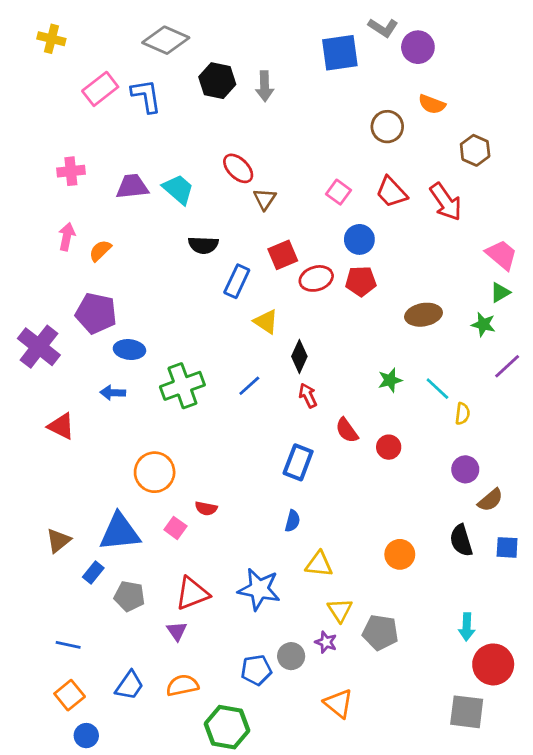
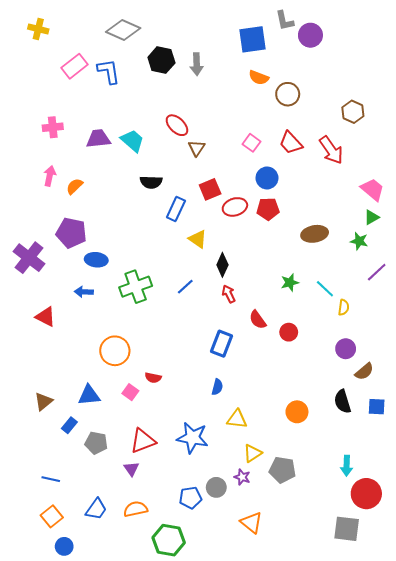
gray L-shape: (383, 28) -> (285, 21), turned 45
orange semicircle: (432, 104) -> (259, 78), moved
blue triangle: (120, 532) -> (89, 395), size x0.7
yellow triangle: (340, 610) -> (252, 453), turned 30

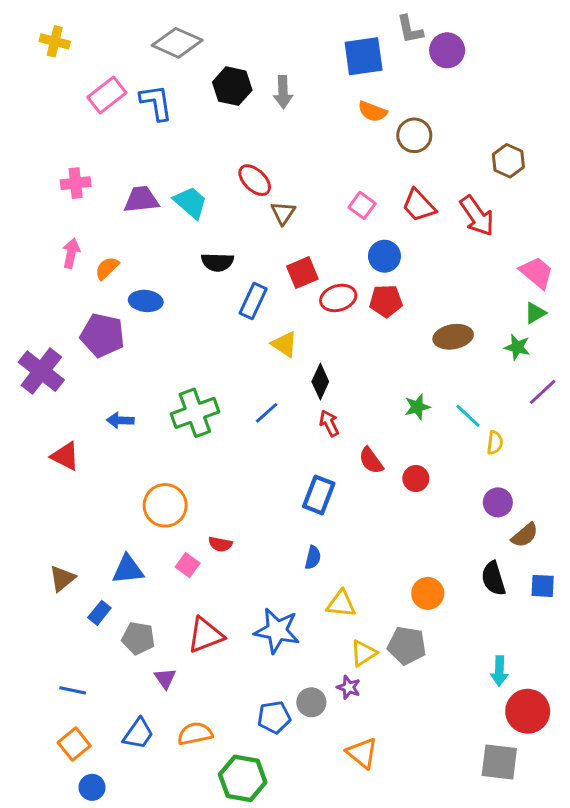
blue ellipse: (96, 260) -> (146, 301), moved
purple triangle: (131, 469) -> (165, 678), moved
gray pentagon: (283, 470) -> (407, 646), moved

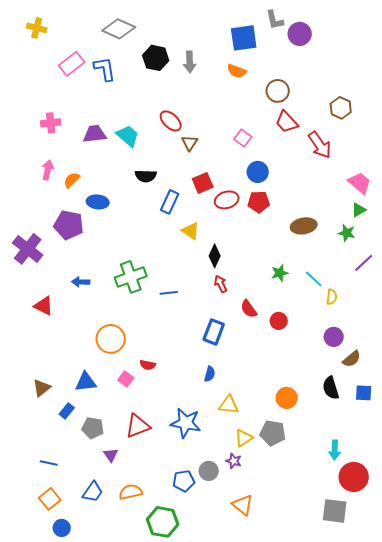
orange semicircle: (373, 111) -> (237, 71), moved
red trapezoid: (419, 205) -> (287, 122), moved
blue line: (267, 413) -> (169, 293), moved, turned 36

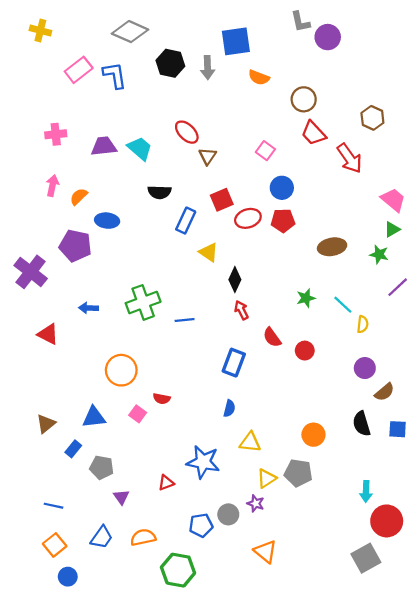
blue square: (244, 38) -> (236, 41), moved
red triangle: (138, 426) -> (166, 483), moved, size x0.6
gray square: (335, 511) -> (366, 558), turned -36

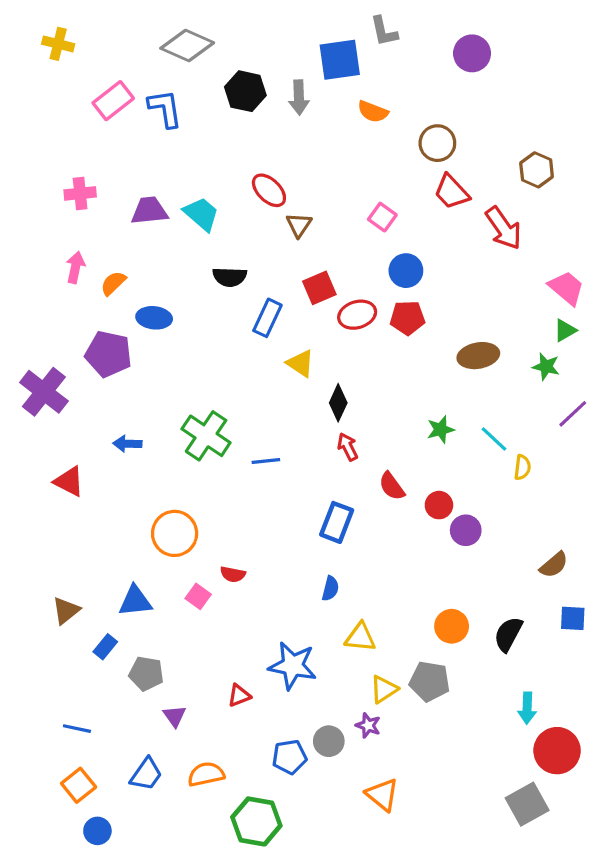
gray L-shape: (300, 22) -> (384, 31), moved
green cross: (143, 302) -> (206, 436), turned -36
purple circle: (365, 368) -> (466, 530), moved
black semicircle: (362, 424) -> (508, 634), moved, turned 45

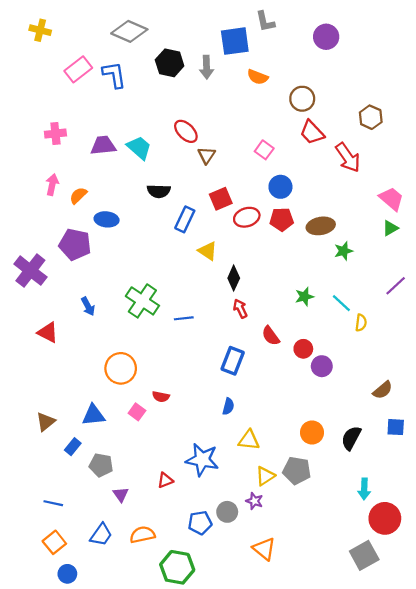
brown ellipse: (478, 356) -> (321, 226), moved
green star: (546, 367) -> (344, 251), moved, turned -30
blue arrow: (127, 444) -> (88, 306), turned -120

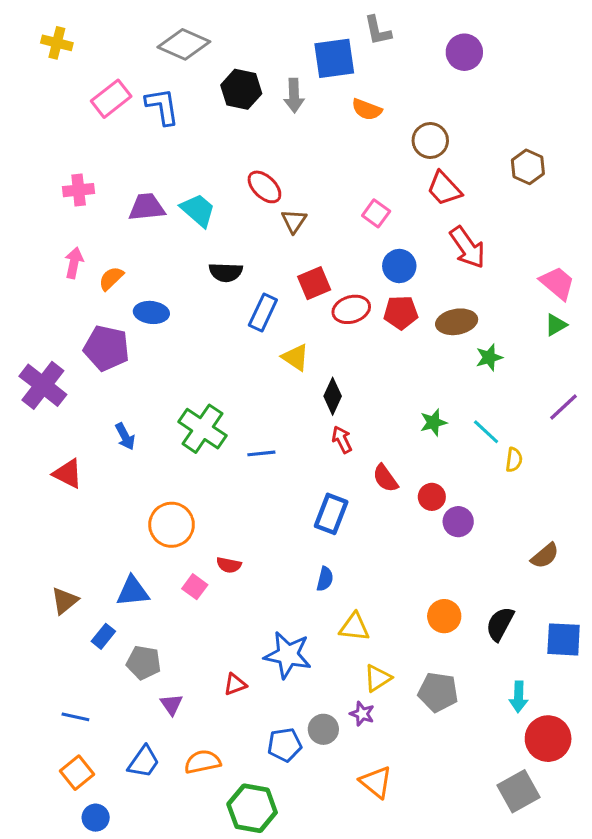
red arrow: (348, 157) -> (467, 247), moved
blue square: (396, 427) -> (564, 639), moved, size x1.4
gray pentagon: (297, 471) -> (438, 692), moved

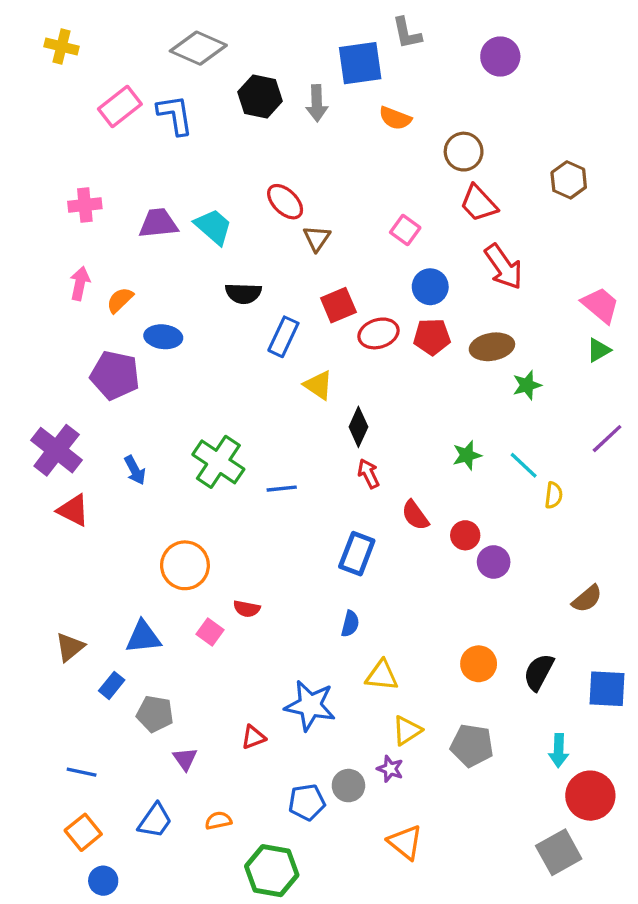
purple cross: (43, 385) -> (57, 450), moved
orange semicircle: (203, 762) -> (218, 821), size x0.7

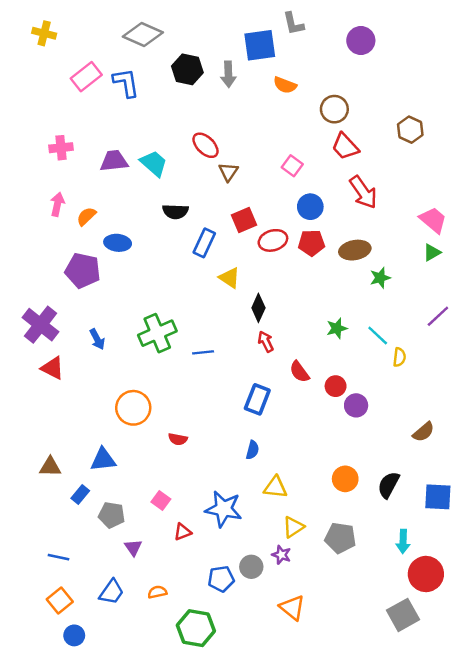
green cross: (218, 462) -> (157, 333), turned 33
pink square: (210, 632) -> (161, 501), moved
brown triangle: (70, 647) -> (50, 467), turned 40

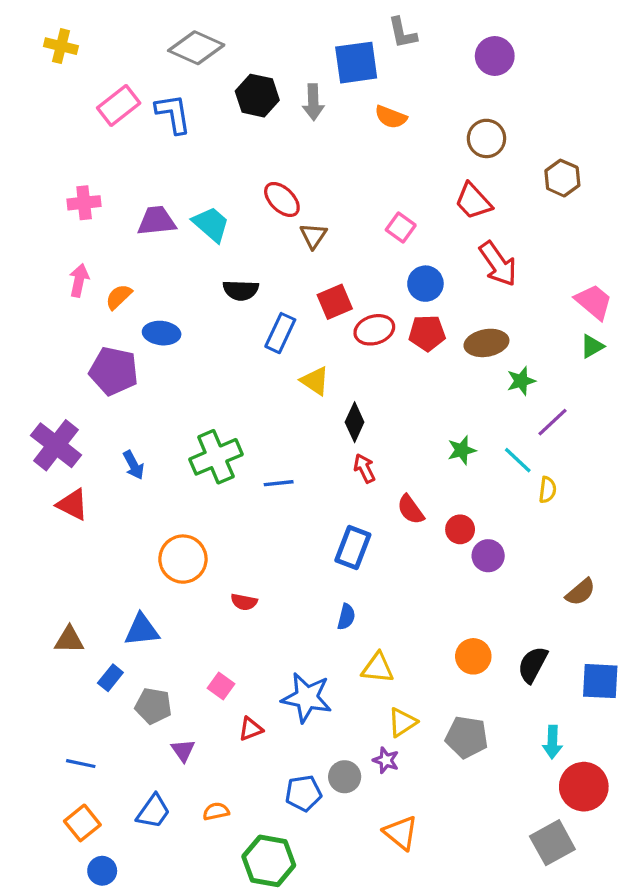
brown circle: (334, 109) -> (486, 138), moved
purple line: (438, 316) -> (552, 422), moved

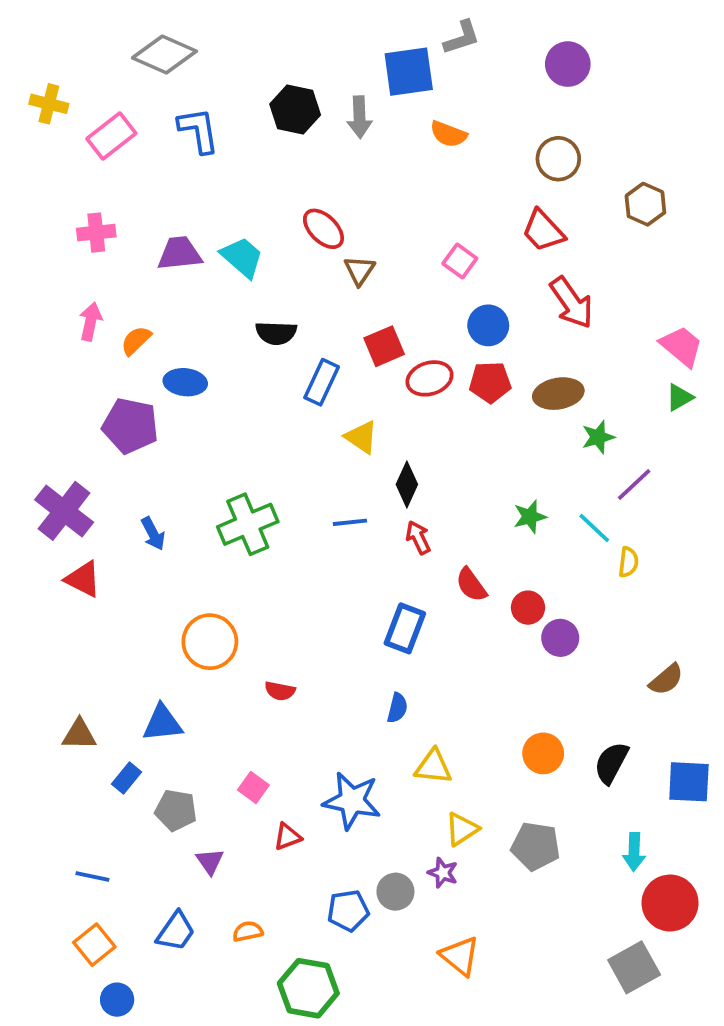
gray L-shape: (402, 33) -> (462, 38), turned -96
yellow cross: (61, 46) -> (49, 104), moved
gray diamond: (196, 48) -> (164, 55), moved
pink rectangle: (119, 105) -> (111, 136), moved
blue line: (279, 483) -> (350, 522), moved

